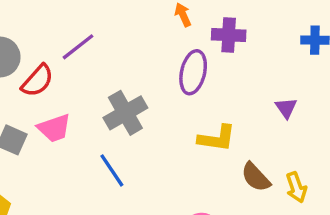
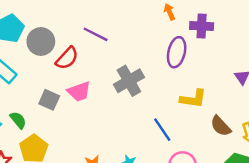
purple line: (78, 47) -> (96, 34), turned 65
blue line: (112, 170) -> (162, 130), moved

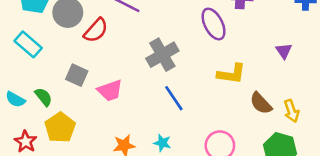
purple ellipse: (177, 52) -> (214, 24), turned -40
pink trapezoid: (79, 92) -> (110, 90), moved
blue line: (162, 130) -> (174, 98), moved

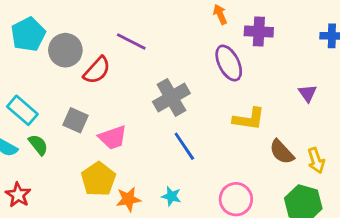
cyan rectangle: (28, 44) -> (22, 110), moved
yellow pentagon: (60, 128) -> (98, 179), moved

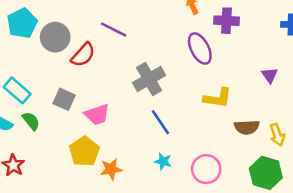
brown semicircle: (282, 152) -> (247, 127), turned -50
cyan star: (171, 196) -> (163, 161), moved

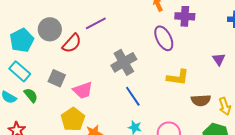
cyan pentagon: (22, 23) -> (22, 40), moved
purple line: (114, 30) -> (96, 23), turned -55

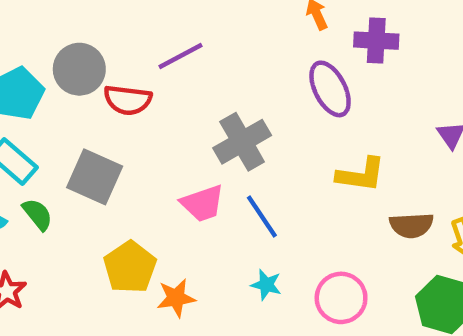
red semicircle: (72, 43) -> (128, 100), turned 55
gray square: (57, 78) -> (95, 177), size x1.4
pink trapezoid: (83, 90) -> (202, 203), moved

